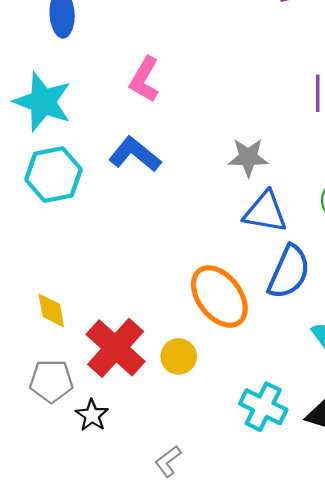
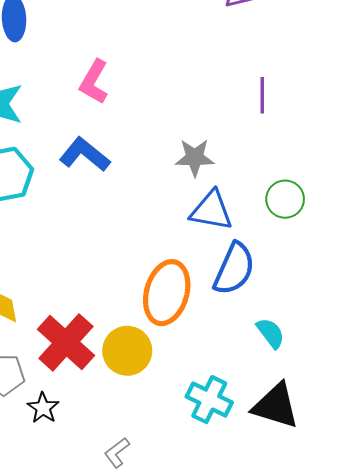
orange ellipse: (219, 297) -> (167, 293), turned 54
yellow circle: (179, 356) -> (127, 351), size x1.4

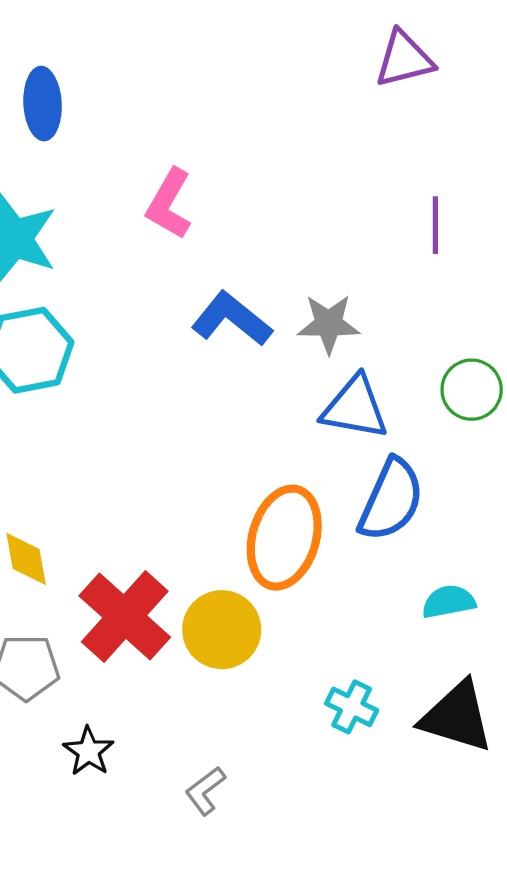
blue L-shape: (85, 154) -> (232, 319), moved
cyan semicircle: (271, 333) -> (449, 602), turned -64
cyan cross: (209, 400) -> (352, 707), size x0.7
black star: (43, 408) -> (89, 751), moved

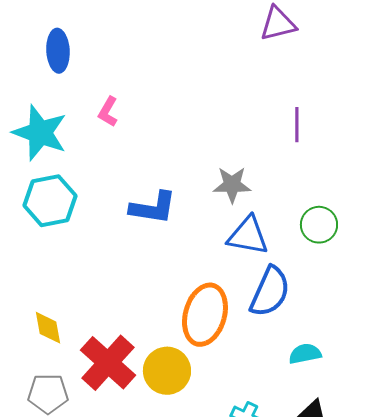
pink L-shape: (169, 204) -> (108, 112), moved, size x0.7
blue L-shape: (232, 319) -> (153, 208), moved, turned 150

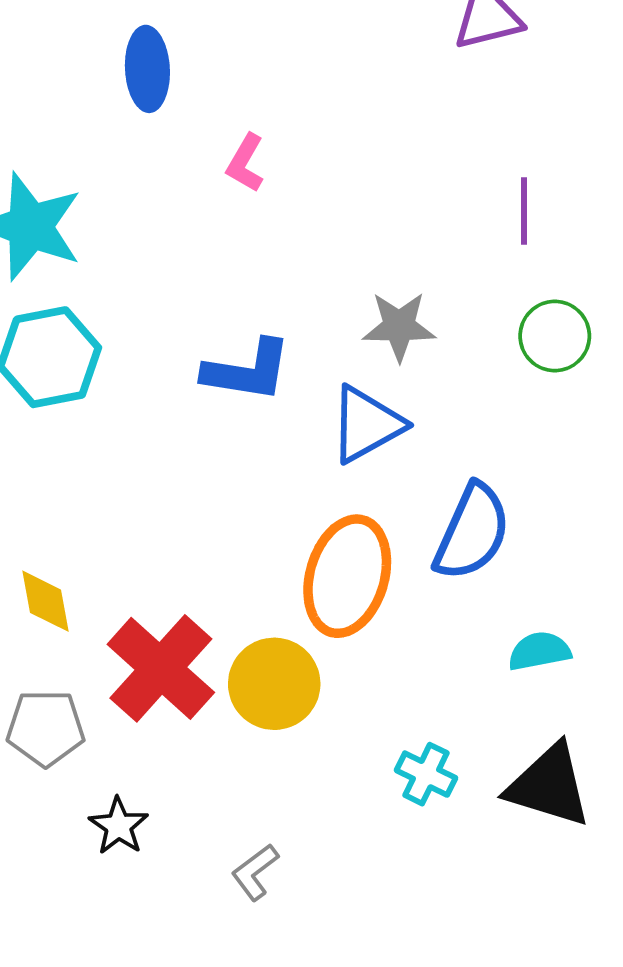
blue ellipse: (58, 51) -> (147, 69), moved
pink L-shape: (108, 112) -> (245, 163), moved
green circle: (319, 225) -> (555, 336), moved
blue triangle: (248, 236) -> (366, 424), moved, turned -39

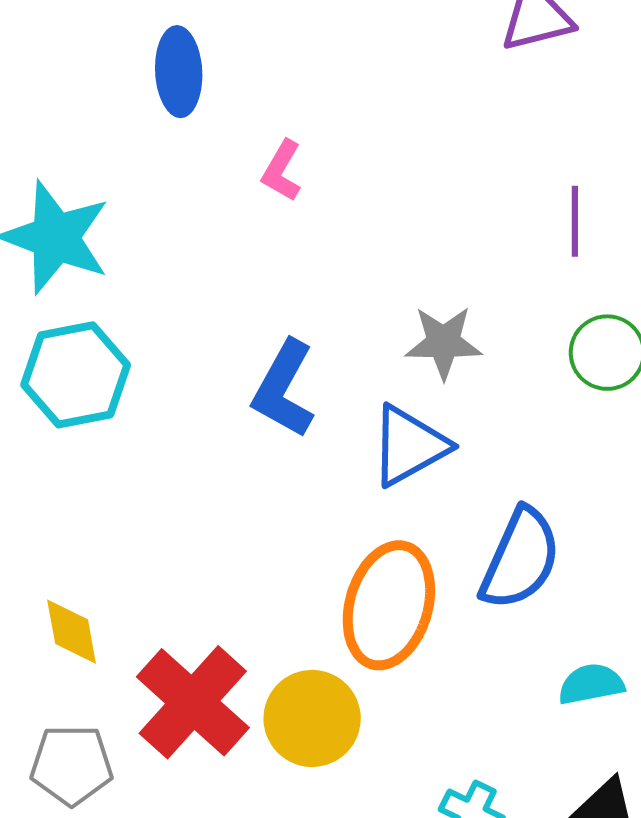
blue L-shape: (247, 371) -> (284, 389), turned 110

